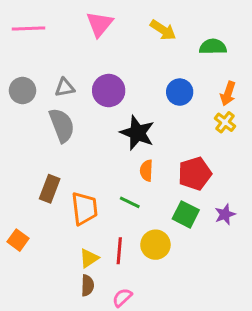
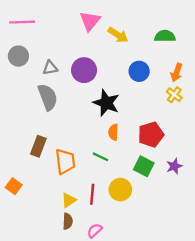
pink triangle: (100, 24) -> (90, 21), moved
yellow arrow: (163, 30) -> (118, 35), moved
gray circle: (22, 91) -> (18, 56), moved

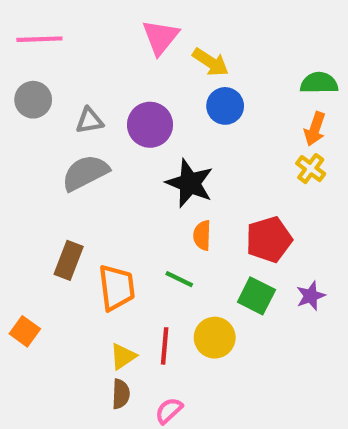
green semicircle: (165, 36) -> (319, 83), moved
blue circle: (139, 71) -> (225, 106), moved
gray semicircle: (48, 97) -> (85, 173), turned -96

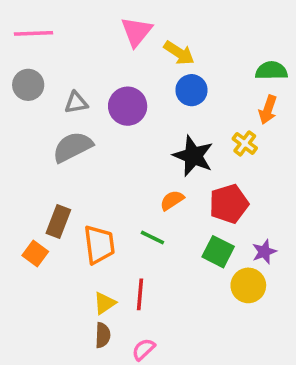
yellow cross: (311, 169) -> (245, 143), moved
black star: (190, 183) -> (193, 156), moved
orange semicircle: (202, 235) -> (172, 200), turned 55
orange square: (25, 331) -> (35, 253), moved
yellow circle: (215, 338) -> (248, 285), moved

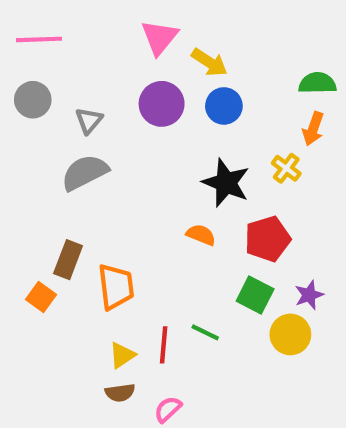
gray triangle: (76, 103) -> (89, 120), turned -40
purple circle: (128, 106) -> (162, 104), moved
orange semicircle: (172, 200) -> (201, 235), turned 55
green line: (152, 238) -> (205, 332), moved
brown semicircle: (103, 335) -> (120, 393), turned 80

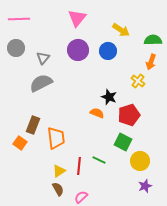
yellow arrow: (209, 62) -> (121, 30), moved
black star: (226, 183) -> (109, 97), moved, size x0.7
purple star: (309, 295) -> (145, 186), moved
brown semicircle: (120, 393) -> (58, 189), turned -112

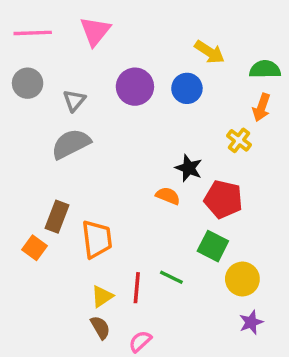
pink triangle: (77, 18) -> (95, 31), moved
red pentagon: (129, 115) -> (223, 199), turned 30

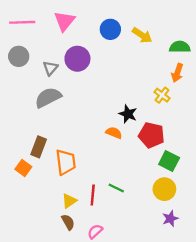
purple circle: (135, 87) -> (77, 59), moved
blue circle: (187, 88) -> (110, 29), moved
green square: (213, 246) -> (169, 161), moved

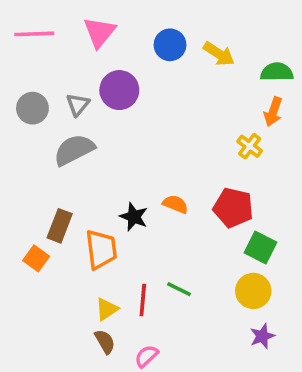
gray circle: (19, 56) -> (32, 108), moved
black star: (128, 114) -> (134, 217), moved

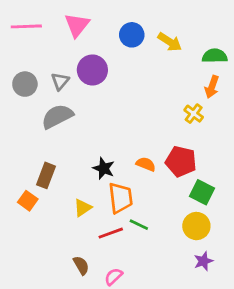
orange semicircle: (175, 204) -> (146, 164), moved
orange trapezoid: (101, 249) -> (121, 198), moved
red line: (143, 300) -> (111, 233), turned 65
yellow triangle: (107, 309) -> (83, 208), moved

